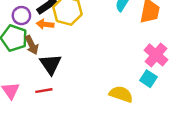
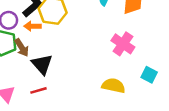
pink cross: (156, 55) -> (123, 44), moved
cyan square: (148, 79) -> (149, 75), moved

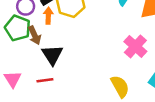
orange arrow: (32, 26) -> (48, 16), turned 84
yellow semicircle: (113, 86) -> (120, 86), turned 40

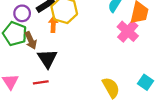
orange arrow: (48, 16) -> (53, 24), moved
pink cross: (135, 46) -> (128, 31), moved

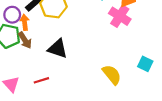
orange arrow: (53, 24) -> (25, 22), moved
black triangle: (47, 59) -> (58, 49), moved, turned -30

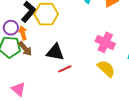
pink cross: (120, 16) -> (105, 42), moved
red line: (41, 80) -> (65, 69), moved

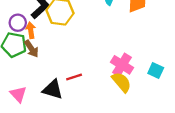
pink cross: (105, 42) -> (122, 65), moved
black triangle: (55, 52) -> (53, 89), moved

